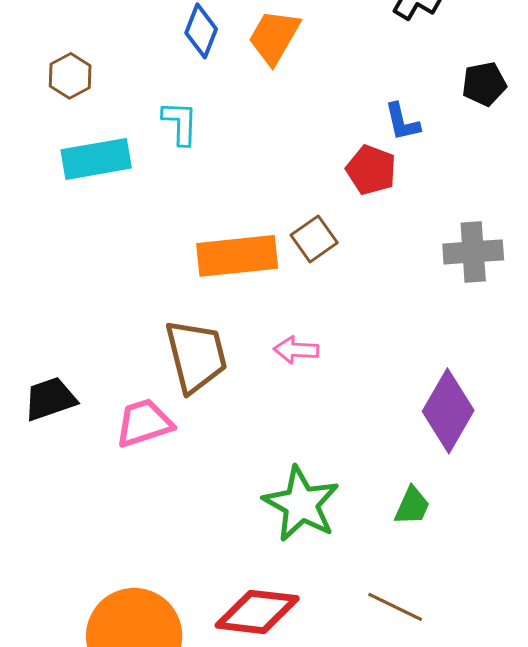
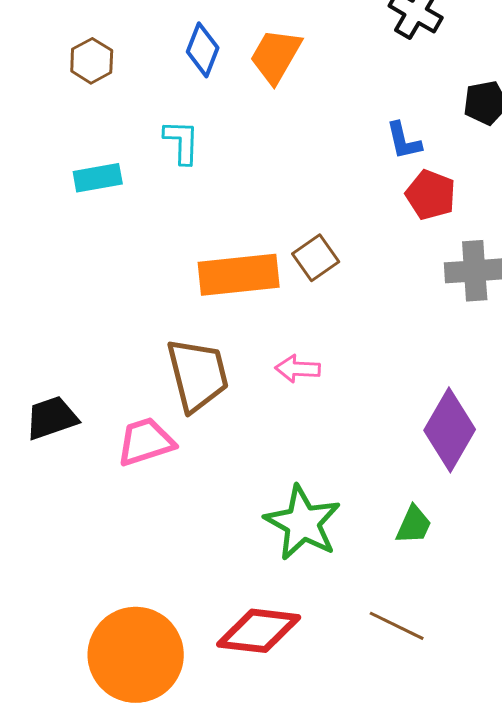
brown hexagon: (70, 76) -> (92, 61), moved
cyan rectangle: (96, 159) -> (98, 178), size x0.7
red pentagon: (371, 170) -> (431, 195), moved

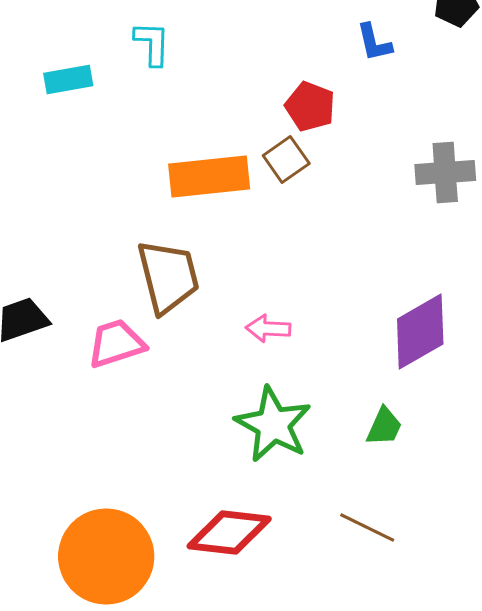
red pentagon: (431, 195) -> (310, 106), moved
pink arrow: (298, 369) -> (268, 328), moved
purple diamond: (450, 430) -> (420, 332), turned 30

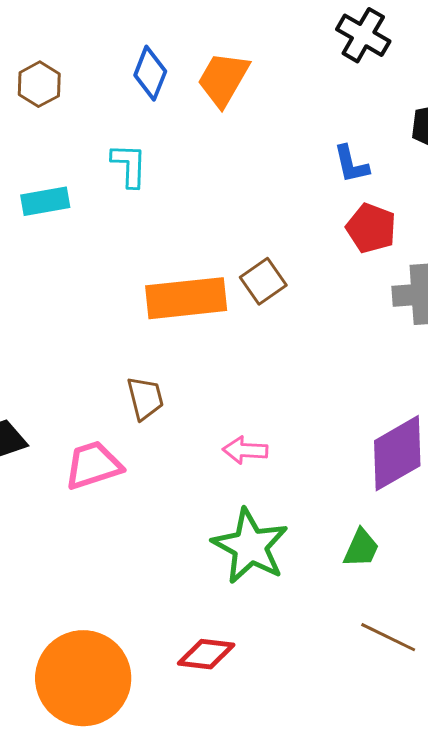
red pentagon: (310, 106) -> (371, 228), moved
brown trapezoid: (168, 276) -> (145, 398), size x0.6
brown line: (367, 528) -> (388, 637), moved
red diamond: (229, 532) -> (206, 654), size x0.7

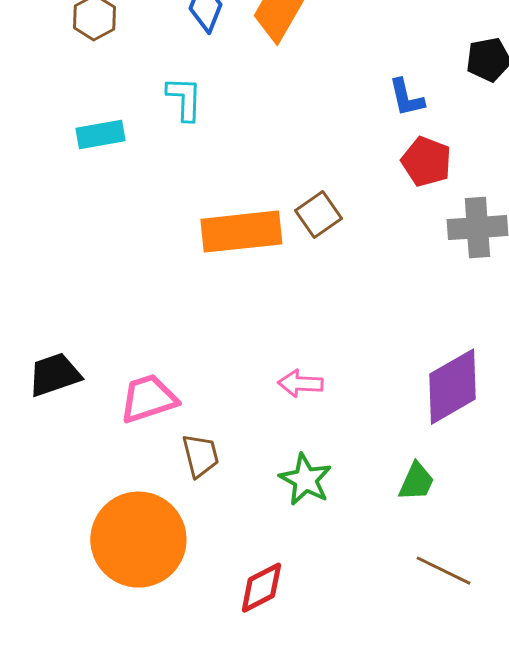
brown trapezoid: (145, 398) -> (200, 456), moved
green star: (250, 546) -> (305, 480), size x0.7
red diamond: (206, 654) -> (261, 588), turned -34
orange circle: (83, 678) -> (138, 540), moved

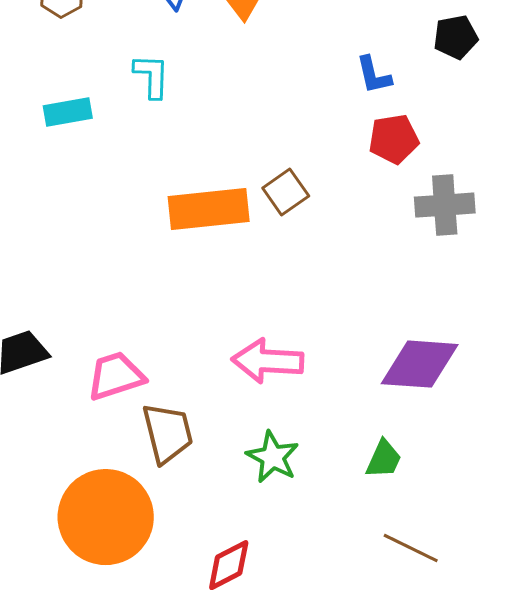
red pentagon: (426, 162) -> (394, 139), turned -30
pink arrow: (300, 384) -> (268, 361), size x1.6
purple diamond: (452, 387) -> (420, 364), turned 34
brown trapezoid: (200, 456) -> (168, 433), size x1.4

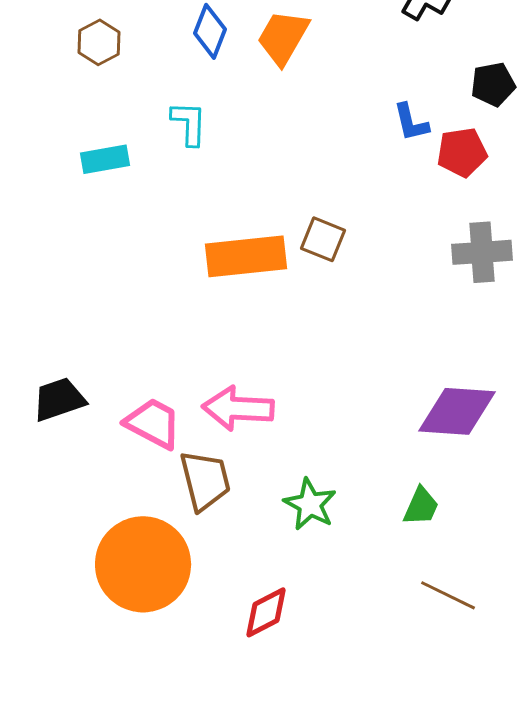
red pentagon: (394, 139) -> (462, 152), moved
brown square: (286, 192) -> (323, 239), turned -33
pink arrow: (268, 361) -> (238, 408), moved
pink trapezoid: (116, 376) -> (153, 423), turned 46

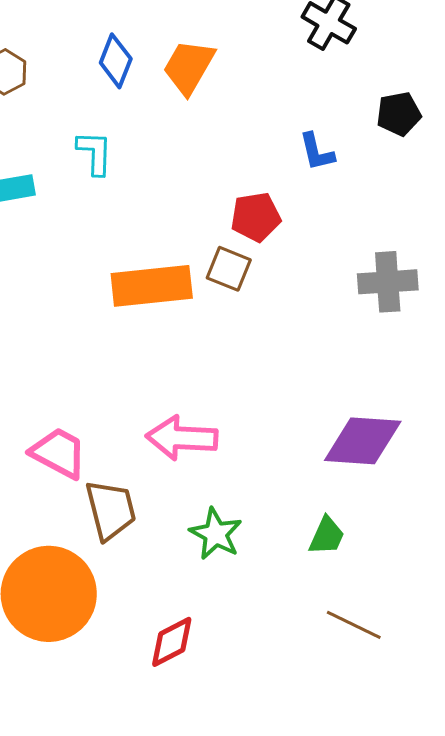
red pentagon: (462, 152) -> (256, 217), moved
pink arrow: (238, 408) -> (182, 438), moved

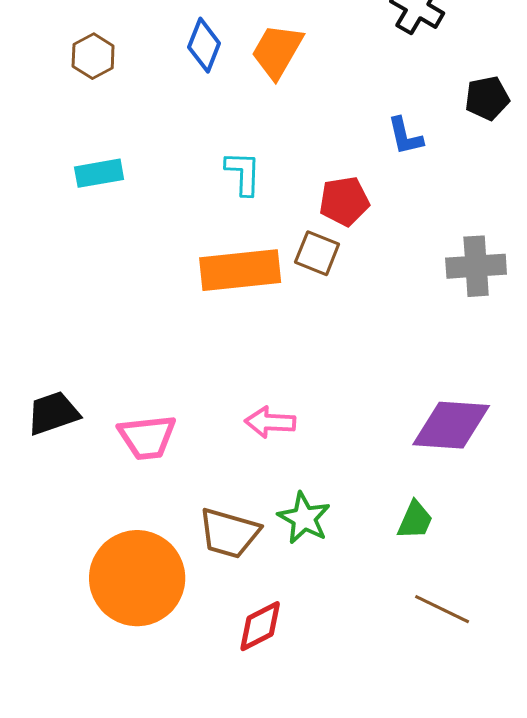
cyan L-shape: (95, 153) -> (243, 173), moved
pink arrow: (182, 438) -> (270, 422), size x0.7
pink trapezoid: (59, 453) -> (147, 437), turned 146
brown trapezoid: (111, 510) -> (229, 533), moved, turned 120

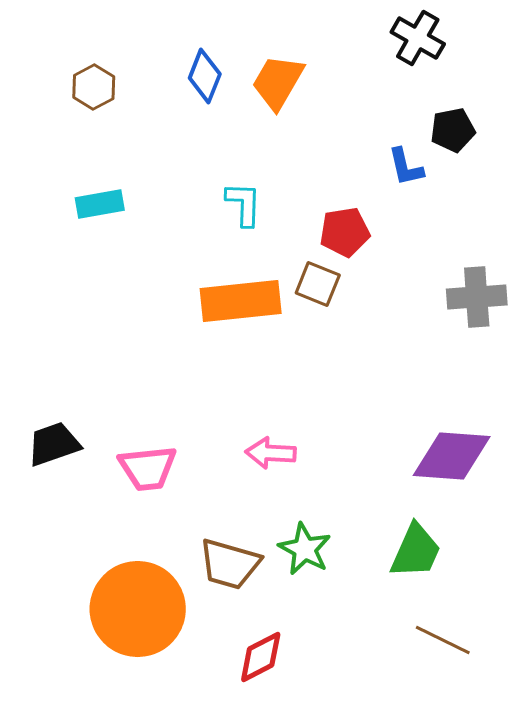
black pentagon: (487, 98) -> (453, 130), moved
green trapezoid: (415, 520) -> (416, 551), size x1.4

